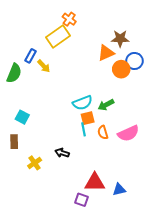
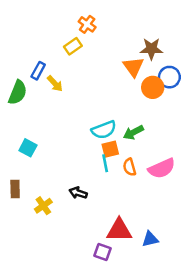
yellow rectangle: (58, 37) -> (73, 46), size x0.6
orange triangle: (106, 53) -> (133, 67), turned -42
brown rectangle: (14, 142) -> (15, 189), moved

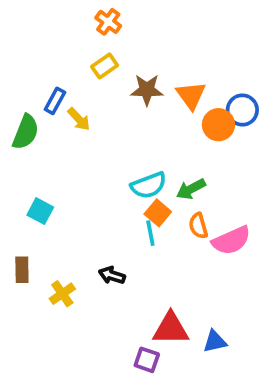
orange cross: (87, 24) -> (108, 22), moved
brown star: (151, 49) -> (147, 90), moved
orange square: (110, 149) -> (158, 213), turned -36
orange semicircle: (130, 167) -> (198, 226), moved

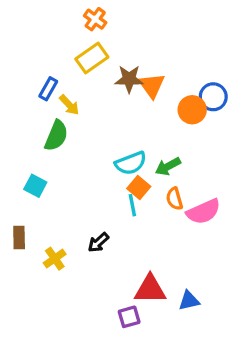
yellow rectangle: (105, 66) -> (92, 58), size x1.4
orange triangle: (191, 95) -> (152, 85), moved
green semicircle: (26, 132) -> (56, 136), moved
black arrow: (112, 275) -> (98, 242), turned -60
purple square: (147, 360) -> (129, 317), turned -35

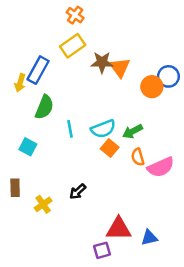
blue rectangle: (48, 89) -> (38, 70), size x1.5
yellow arrow: (69, 105) -> (20, 83), moved, turned 60
cyan line: (132, 205) -> (70, 129), moved

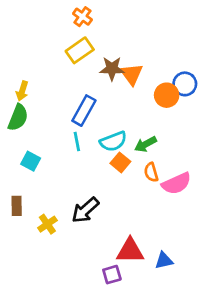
blue rectangle: (38, 70) -> (84, 111), moved
green semicircle: (44, 107) -> (18, 118), moved
black arrow: (78, 192) -> (85, 210), size x1.5

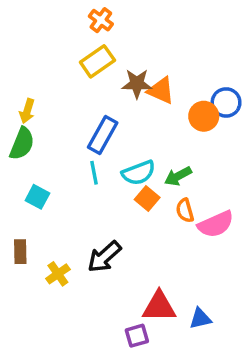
orange triangle: (132, 74) -> (161, 90), turned -30

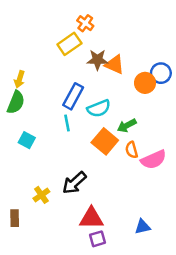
orange cross: (101, 20) -> (85, 23), moved
cyan semicircle: (139, 173) -> (99, 108), moved
orange square: (147, 198) -> (105, 141), size x1.5
brown rectangle: (20, 252) -> (15, 218), moved
red triangle: (159, 307) -> (91, 218), moved

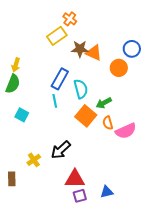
blue circle: (161, 73) -> (132, 49), moved
cyan semicircle: (99, 108) -> (81, 89), turned -84
blue triangle: (143, 227) -> (107, 192), moved

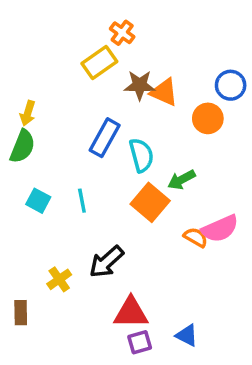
cyan line: (55, 101) -> (82, 201), moved
orange semicircle: (108, 123) -> (196, 237), moved, turned 136
blue triangle: (107, 192) -> (187, 335), turned 40

